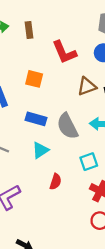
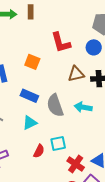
brown rectangle: (29, 30) -> (31, 12), moved
cyan square: (89, 162) -> (58, 144), moved

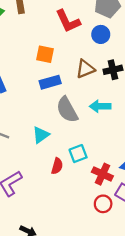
red L-shape: (61, 43) -> (68, 21), moved
orange square: (32, 62) -> (45, 54), moved
blue rectangle: (29, 96) -> (50, 82), moved, turned -30

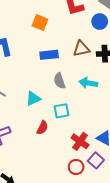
orange square: (45, 54) -> (40, 23), moved
gray semicircle: (67, 110) -> (60, 81), size x0.7
cyan square: (78, 154) -> (62, 111), moved

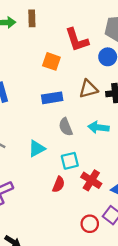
orange square: (40, 23) -> (51, 61), moved
red semicircle: (42, 128) -> (59, 184), moved
red cross: (80, 141) -> (91, 180), moved

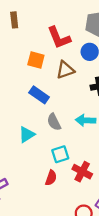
brown triangle: (88, 89) -> (65, 70), moved
blue rectangle: (52, 98) -> (39, 95), turned 48
cyan triangle: (37, 149) -> (27, 135), moved

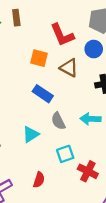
brown triangle: (65, 70) -> (69, 68), turned 48
red semicircle: (51, 178) -> (39, 180), moved

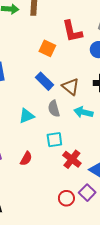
brown triangle: (69, 68) -> (71, 87), moved

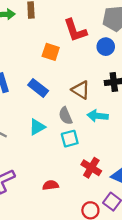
blue rectangle: (44, 81) -> (38, 88), moved
cyan square: (54, 140) -> (70, 139), moved
red semicircle: (26, 159) -> (51, 185), moved, turned -120

